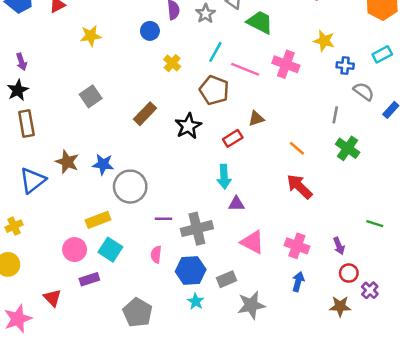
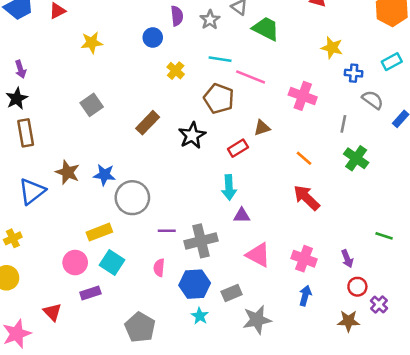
cyan line: (215, 52) -> (220, 59), turned 70
pink cross: (286, 64) -> (303, 96), moved

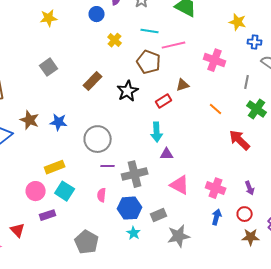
pink line: (251, 77) -> (174, 45), turned -35
gray circle: (132, 198) -> (98, 139), moved
red arrow: (307, 198) -> (240, 140), moved
red circle: (357, 287) -> (245, 214), moved

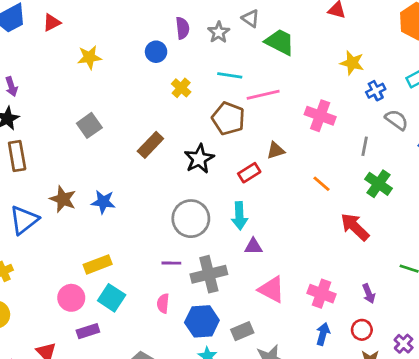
blue cross: (255, 42) -> (376, 91), turned -32
gray circle: (98, 139) -> (191, 219), moved

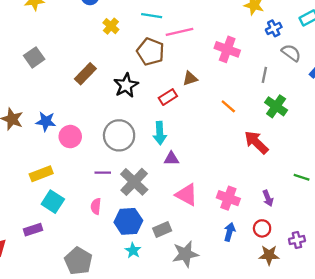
gray cross: (209, 274) -> (134, 182), turned -32
pink circle: (71, 298) -> (70, 137), moved
purple cross: (404, 344) -> (297, 240), turned 35

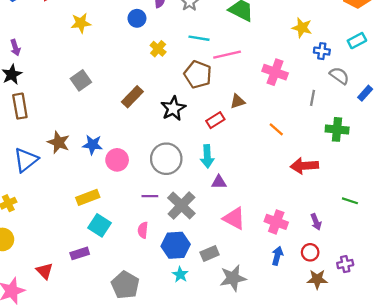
blue cross: (274, 28) -> (322, 51), turned 35
green cross: (276, 106) -> (337, 129), moved, turned -30
red arrow: (256, 142) -> (304, 166), turned -48

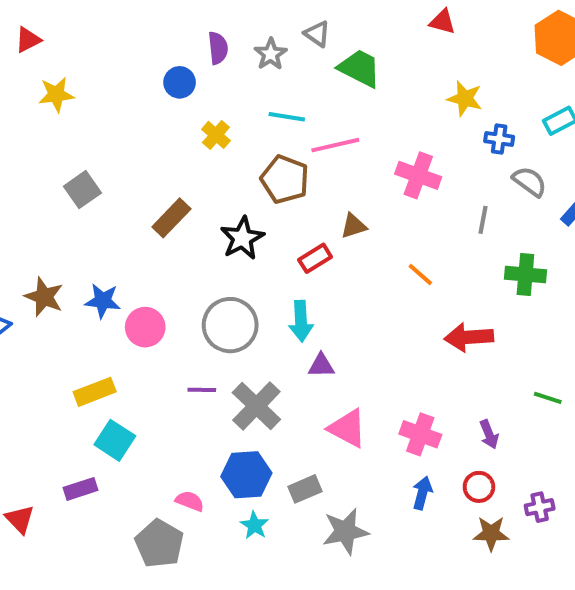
yellow star: (81, 23) -> (56, 94), moved
pink semicircle: (143, 230) -> (190, 501), moved, turned 105

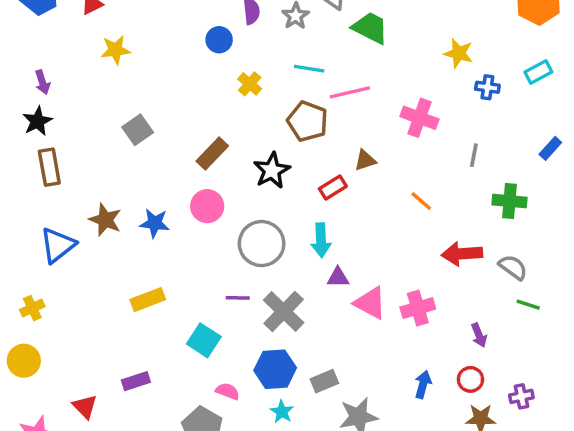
gray semicircle: (529, 181) -> (513, 267), moved
pink circle: (145, 327) -> (207, 206), moved
pink triangle: (347, 428) -> (370, 303), moved
pink cross: (420, 434) -> (418, 308), moved, turned -36
cyan square: (115, 440) -> (204, 340), moved

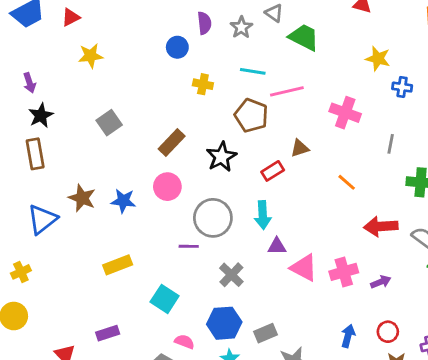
yellow cross: (250, 84) -> (203, 84), turned -30
black star: (37, 121) -> (41, 115), moved
purple line: (238, 298) -> (189, 246), moved
gray cross: (284, 311) -> (231, 275), size x0.7
purple arrow: (479, 335) -> (381, 282), moved, turned -90

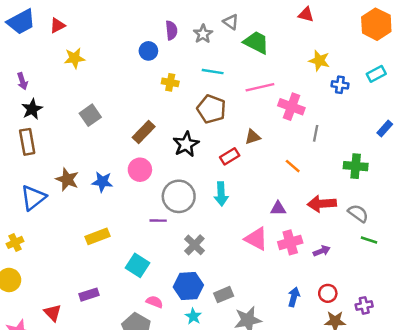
pink line: (287, 91) -> (260, 87), moved
gray line: (391, 144) -> (316, 133), moved
purple triangle: (277, 246) -> (278, 208), moved

